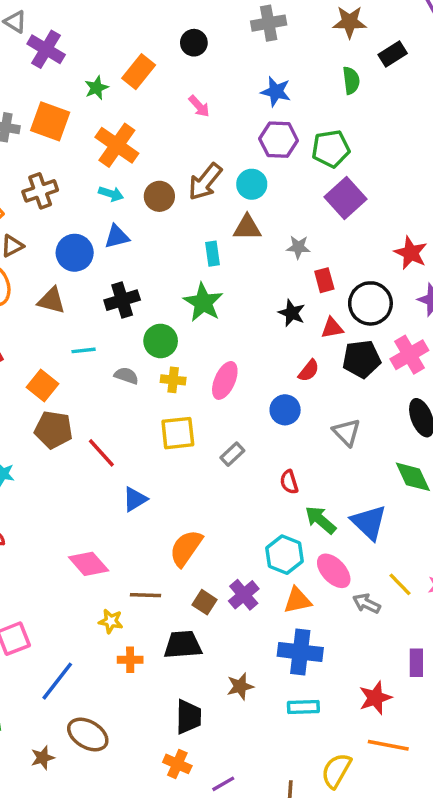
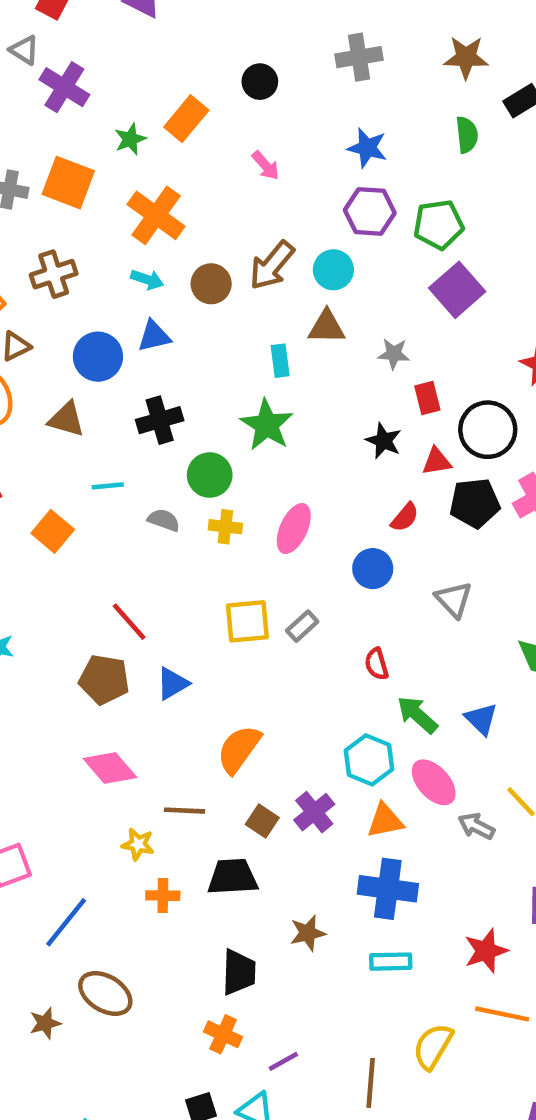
brown pentagon: (54, 430) -> (104, 679), moved
yellow square: (178, 433) -> (247, 621), moved
blue triangle: (369, 522) -> (481, 719), size x0.7

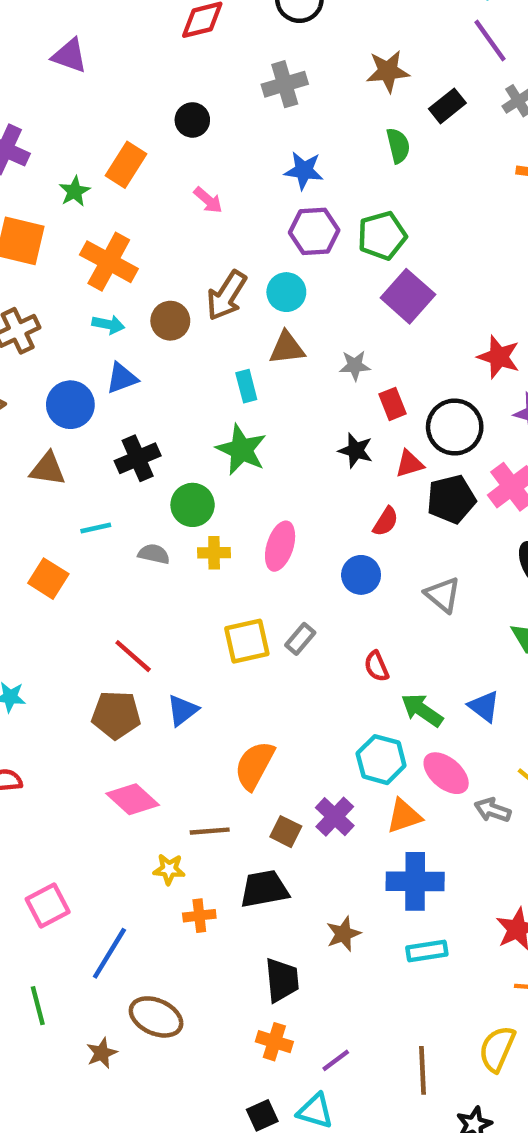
yellow semicircle: (433, 1046) -> (497, 1049), moved

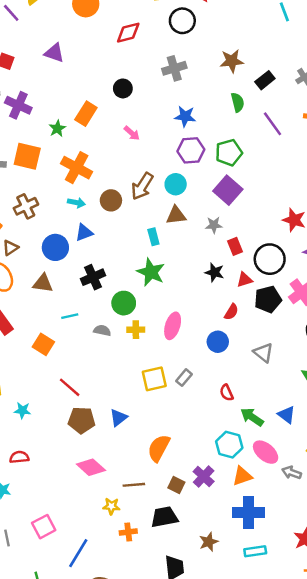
purple line: (490, 41) -> (273, 124), moved
purple square: (408, 296) -> (228, 190), moved
red line: (133, 656) -> (70, 387), moved

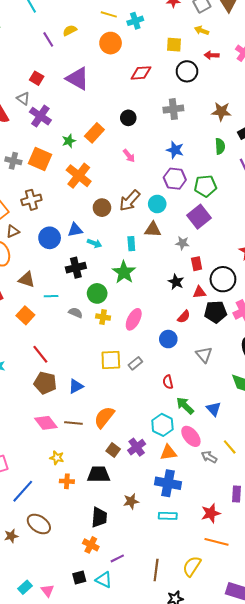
purple triangle: (54, 53) -> (78, 79), size x1.4
cyan arrow: (76, 203) -> (94, 243), moved
brown triangle: (43, 283) -> (27, 280), moved
brown line: (134, 485) -> (73, 423), moved

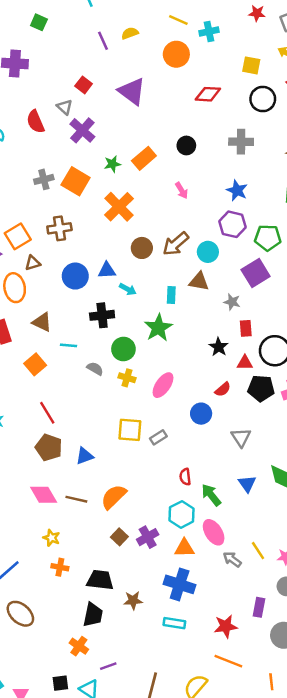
gray cross: (13, 161) -> (44, 179), turned -35
red semicircle: (168, 382) -> (185, 477), moved
blue triangle: (214, 409) -> (247, 484), moved
black trapezoid: (99, 474) -> (100, 580), moved

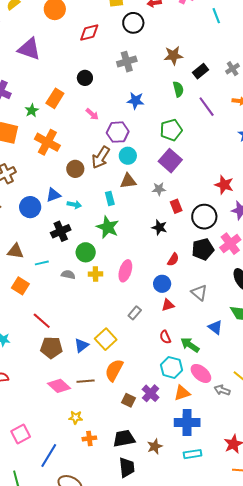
purple hexagon: (232, 224) -> (118, 132), moved
red triangle: (245, 363) -> (168, 305), moved
yellow square: (130, 430) -> (106, 339), moved, turned -30

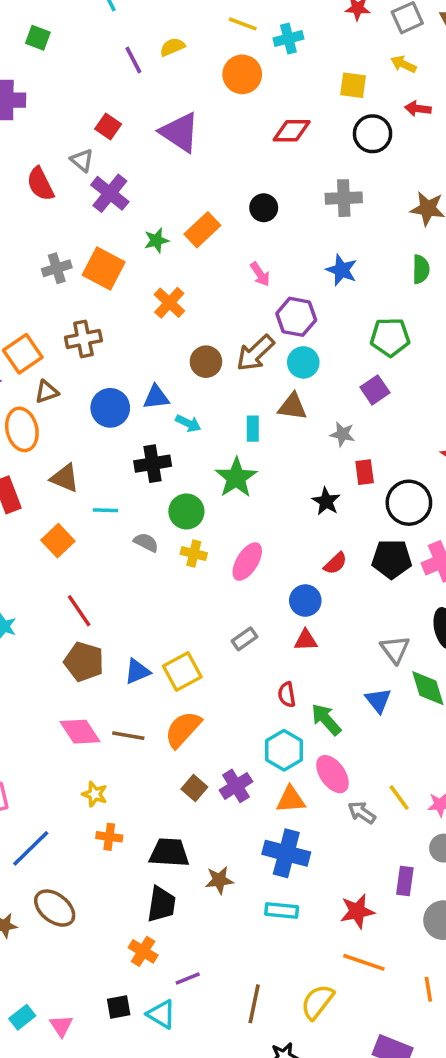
orange cross: (47, 142) -> (169, 303), size x0.7
purple square: (170, 161) -> (375, 390), size x0.7
gray triangle: (199, 293) -> (395, 649), moved

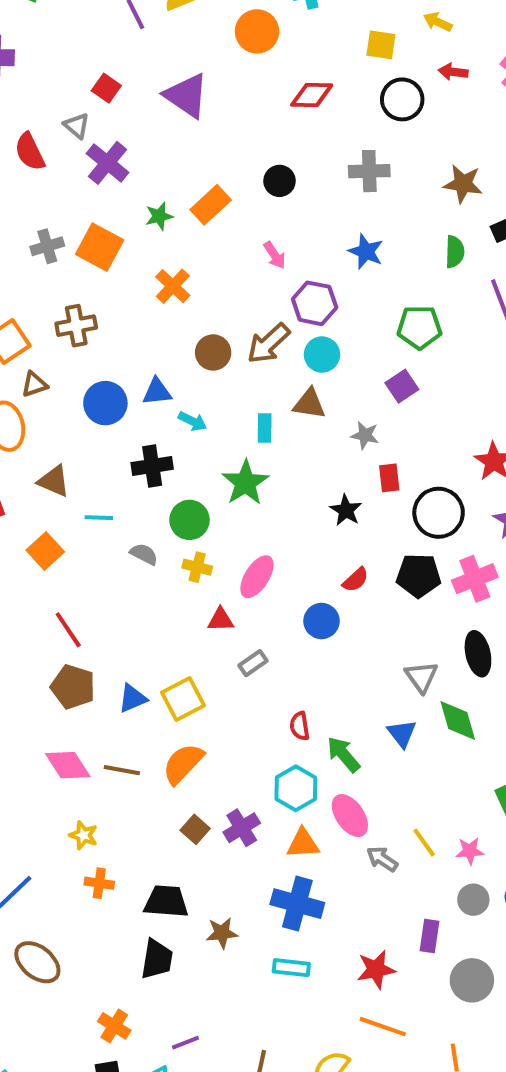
red triangle: (306, 640) -> (221, 620), moved
orange cross: (143, 951) -> (114, 1026), moved

